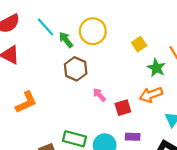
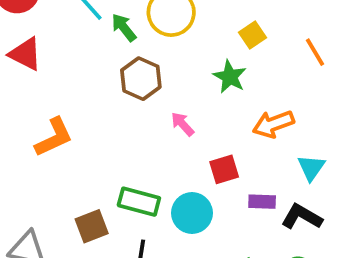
green star: (156, 68) -> (230, 77), moved
red square: (123, 108) -> (224, 169), moved
purple rectangle: (133, 137) -> (262, 202), moved

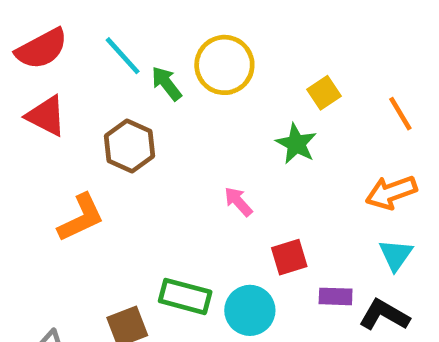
brown hexagon: (141, 79) -> (130, 146), moved
orange arrow: (273, 124) -> (391, 192), moved

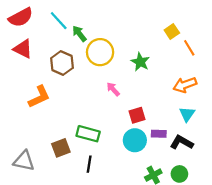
yellow circle: (224, 65) -> (100, 52), moved
yellow square: (324, 93) -> (172, 31), moved
cyan circle: (250, 310) -> (135, 140), moved

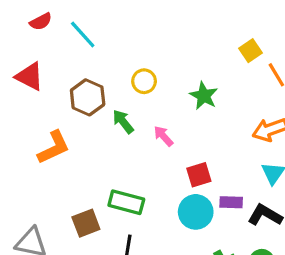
red semicircle: (21, 17) -> (41, 22), moved, size x0.6
green arrow: (79, 34) -> (123, 122), moved
yellow circle: (100, 52) -> (144, 81), size x0.6

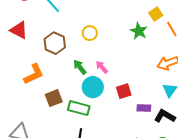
green star: (204, 96) -> (139, 31), moved
green arrow: (123, 122) -> (80, 67), moved
cyan circle: (196, 212) -> (93, 87), moved
brown square: (86, 223) -> (54, 98), moved

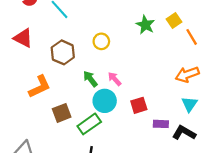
green star: (139, 31) -> (145, 25), moved
green rectangle: (79, 108) -> (89, 124), turned -50

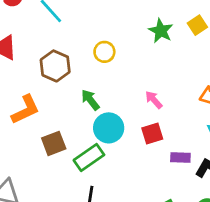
pink arrow: (115, 79) -> (154, 100), moved

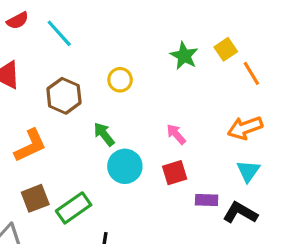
brown square: (54, 143) -> (35, 198), moved
green rectangle: (89, 157) -> (74, 208), moved

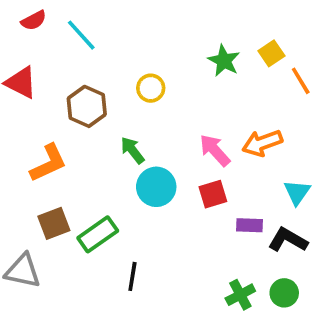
orange arrow: (245, 128) -> (262, 143), moved
pink arrow: (176, 134) -> (215, 150), size x1.4

